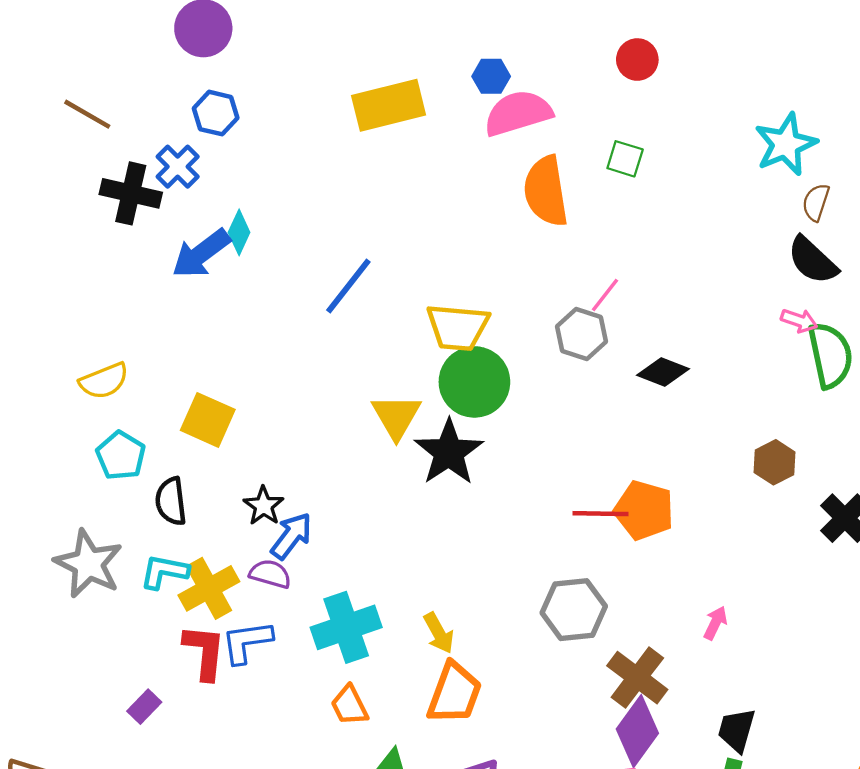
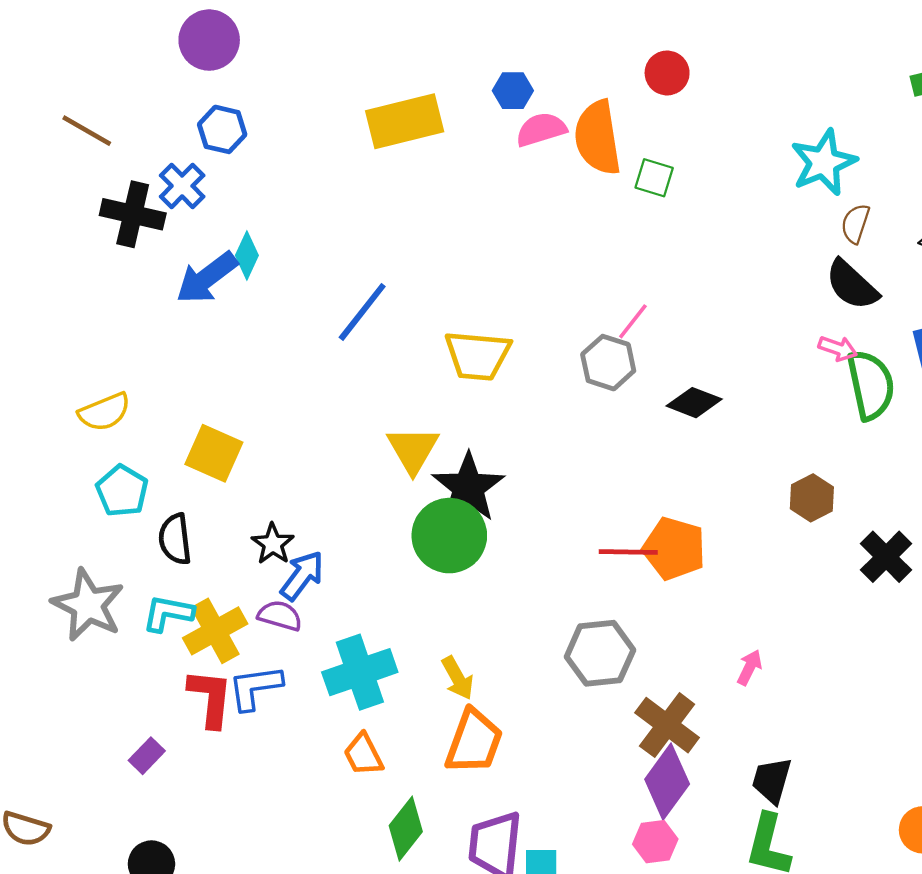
pink semicircle: (518, 113) -> (541, 129), size x0.7
orange semicircle: (546, 191) -> (598, 138), moved
green circle: (474, 382) -> (449, 536), moved

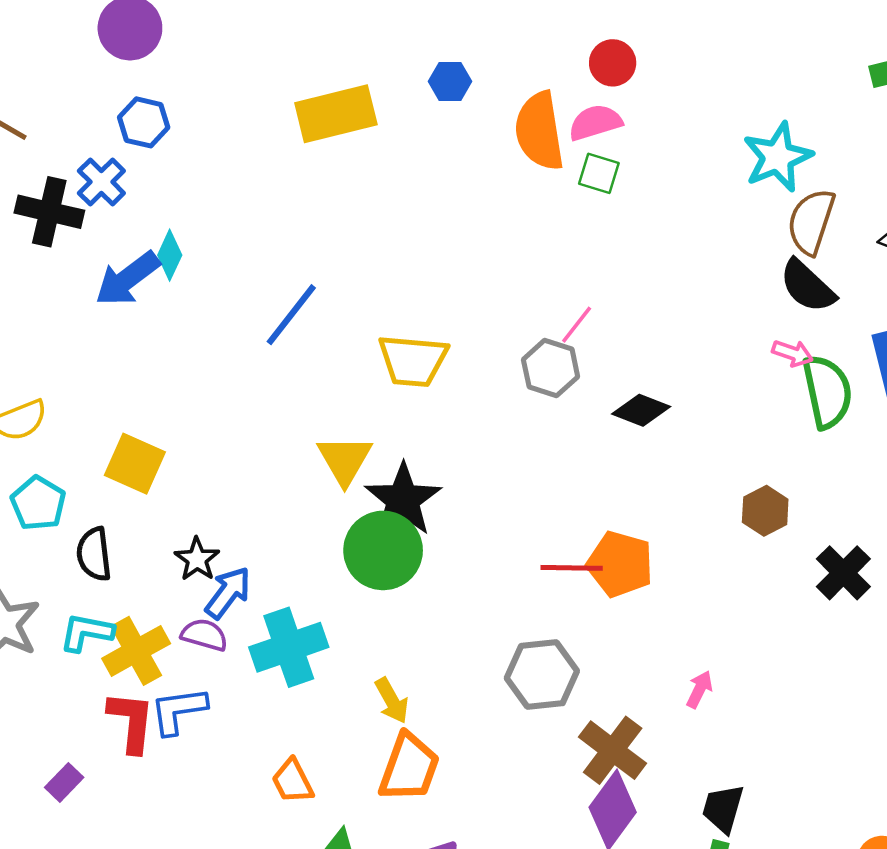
pink semicircle: (541, 129) -> (595, 122), moved
brown semicircle: (855, 224) -> (811, 222), size x1.6
cyan cross: (360, 672) -> (289, 647), moved

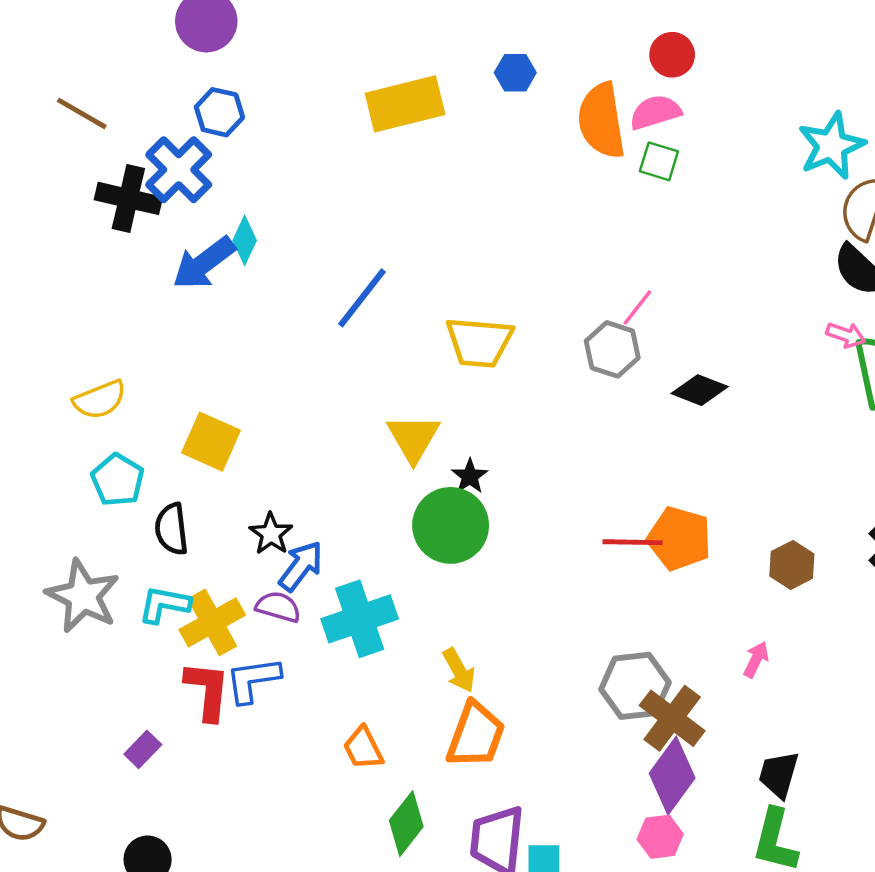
blue cross: (101, 182) -> (179, 170), size x1.4
black star: (403, 500) -> (470, 476), size x0.5
brown hexagon: (765, 511) -> (792, 565), moved
gray hexagon: (542, 675) -> (635, 686), moved

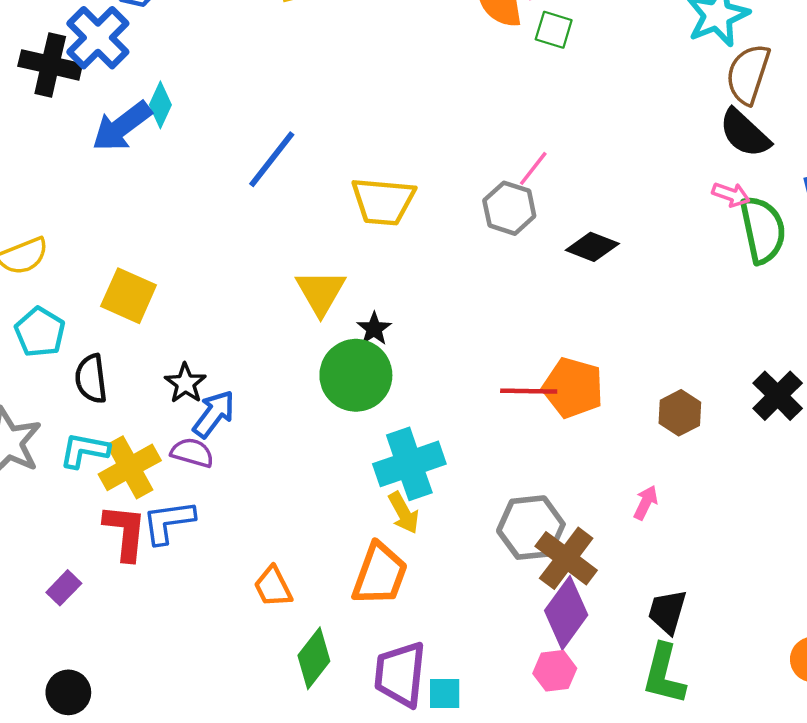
cyan cross: (360, 619) -> (409, 464), moved
yellow arrow: (459, 670) -> (404, 513), moved

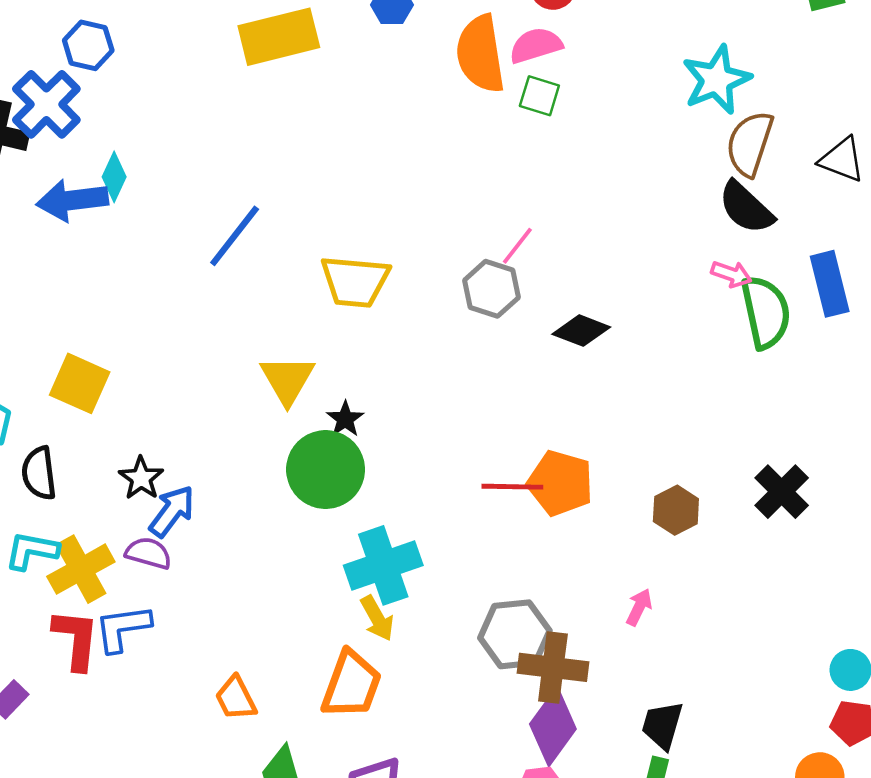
blue arrow: (122, 126) -> (72, 200), turned 30
brown cross: (566, 558) -> (553, 667), turned -30

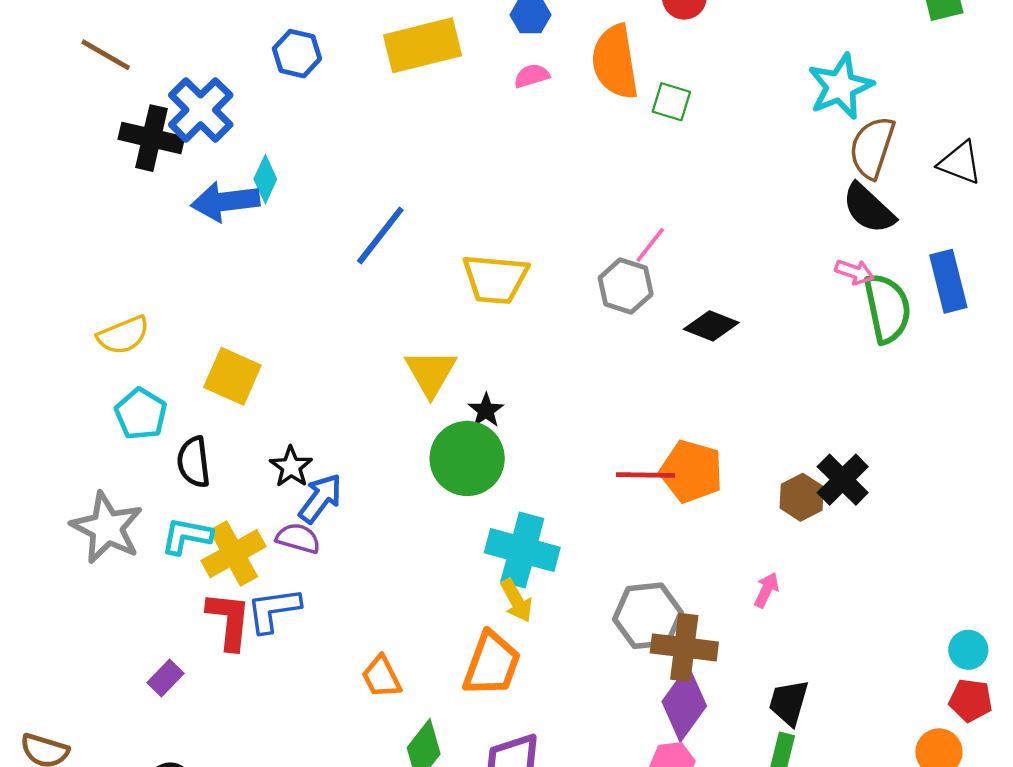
blue hexagon: (88, 45) -> (297, 54), moved
pink semicircle: (536, 45) -> (532, 76), moved, size x0.7
black cross: (782, 492) -> (843, 480), moved
cyan cross: (383, 565) -> (522, 550), turned 34

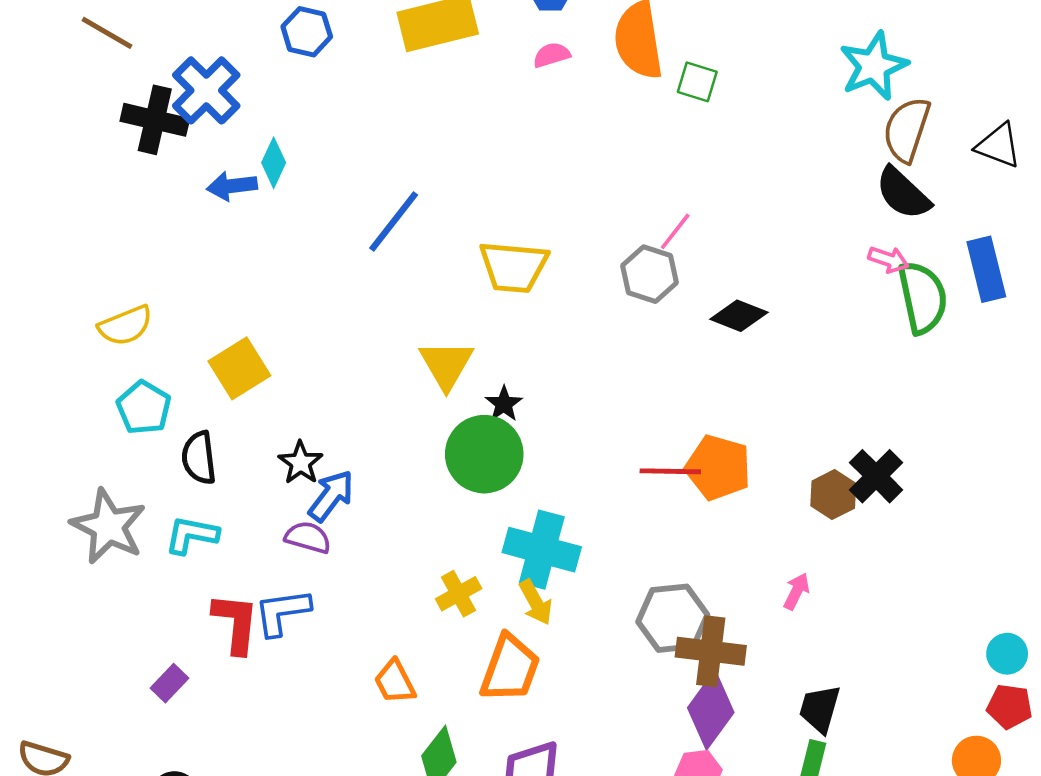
blue arrow: (225, 201) -> (232, 186), size x0.7
yellow square: (232, 376) -> (239, 368), turned 34
yellow cross: (234, 554) -> (459, 594), moved, size x0.7

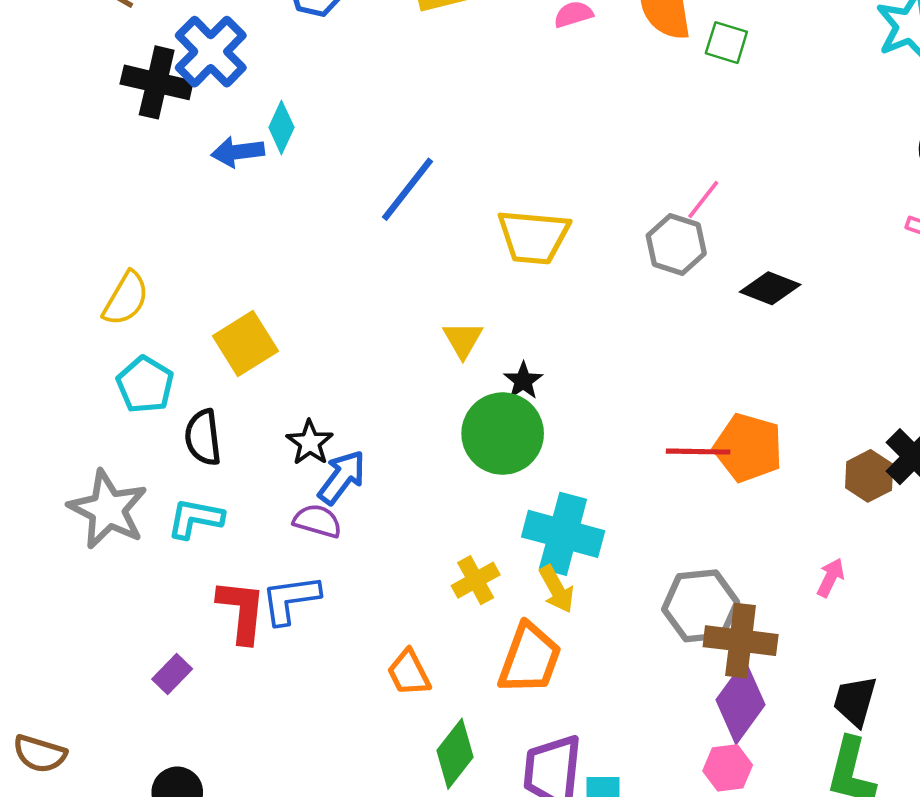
yellow semicircle: (125, 326) -> (126, 299), turned -38
yellow triangle: (446, 365) -> (463, 340), size x0.7

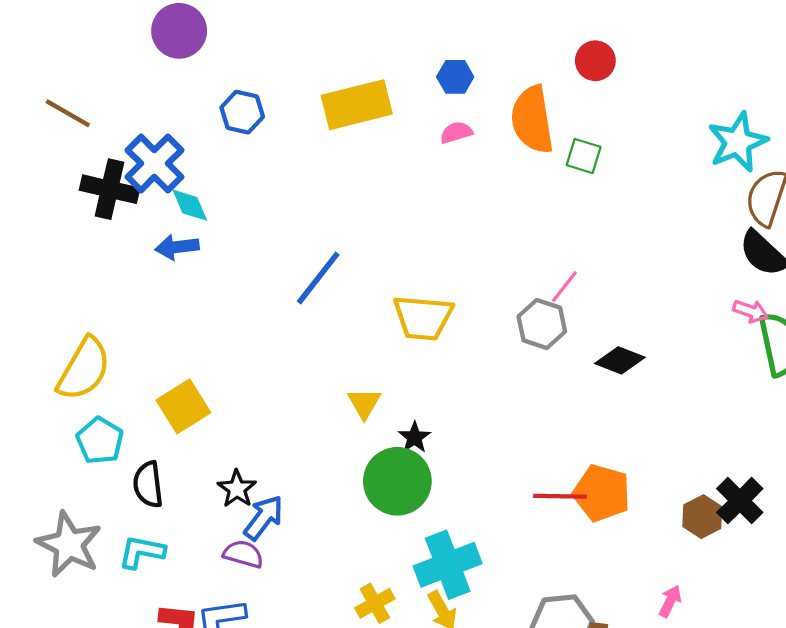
cyan diamond: (281, 127) -> (190, 205), moved, turned -48
yellow semicircle: (126, 299) -> (84, 369), size x1.4
cyan cross: (563, 534) -> (448, 565), turned -36

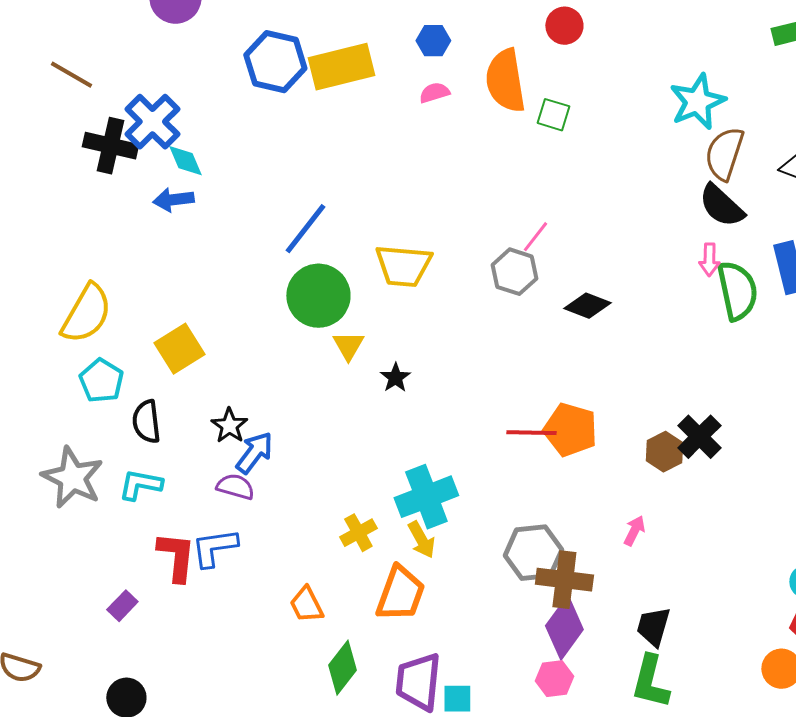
blue hexagon: (242, 112) -> (275, 62), moved, size x1.5
pink arrow: (750, 311) -> (709, 260), turned 72
green circle: (397, 481) -> (318, 296), moved

